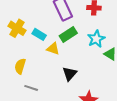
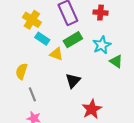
yellow cross: (17, 28) -> (32, 20), moved
gray line: (31, 88) -> (32, 94), turned 48

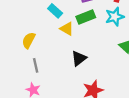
cyan star: (102, 45) -> (115, 17), moved

